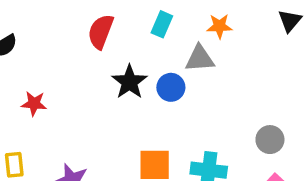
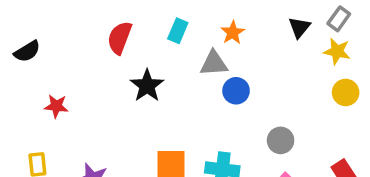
orange star: (220, 26) -> (233, 33), turned -30
blue circle: (171, 87) -> (236, 91), moved

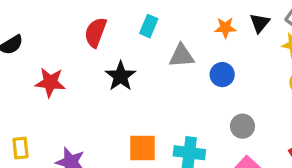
orange star: (233, 33) -> (225, 28), moved, turned 30
blue circle: (236, 91) -> (222, 75), moved
red star: (56, 106) -> (50, 82), moved, size x1.4

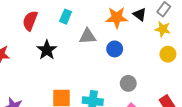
black triangle: (260, 23) -> (140, 14), turned -32
orange star: (225, 28) -> (117, 18), size x1.5

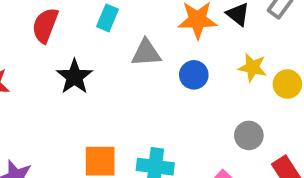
yellow star: (163, 29) -> (253, 68), moved
gray circle: (128, 83) -> (249, 135), moved

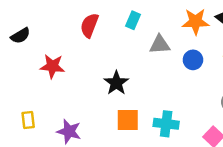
black star: (74, 77) -> (116, 83), moved

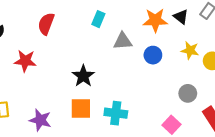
red semicircle: (89, 25) -> (46, 24), moved
orange square: (128, 120) -> (81, 108), moved
cyan cross: (166, 124) -> (116, 113), moved

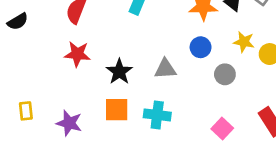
gray triangle: (123, 41) -> (165, 69), moved
red star: (25, 61) -> (77, 54), moved
gray circle: (188, 93) -> (225, 74), moved

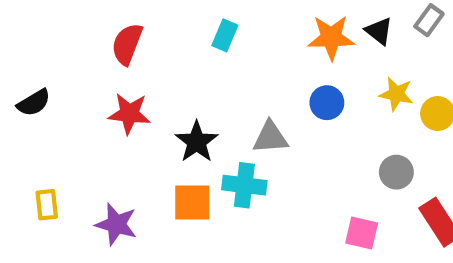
black semicircle: (18, 22) -> (34, 103), moved
gray circle: (225, 74) -> (396, 172), moved
cyan cross: (157, 115) -> (244, 185), moved
pink square: (222, 128) -> (362, 233), turned -30

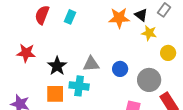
red semicircle: (127, 44) -> (42, 15), moved
yellow star: (396, 94) -> (149, 33), moved
blue circle: (327, 103) -> (120, 69), moved
gray circle: (396, 172) -> (149, 80), size x1.5

